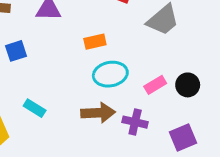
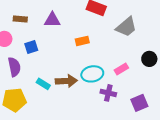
cyan ellipse: (110, 74) -> (92, 74), moved
black circle: (188, 85) -> (149, 59), moved
brown arrow: (98, 113) -> (66, 81), moved

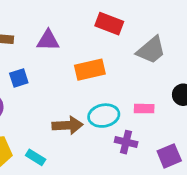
orange rectangle: (82, 41) -> (90, 70), size x1.5
pink rectangle: (121, 69) -> (144, 109), turned 32
cyan rectangle: (43, 84) -> (36, 157), moved

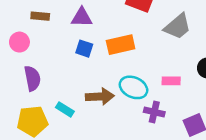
blue square: (19, 78) -> (84, 49), moved, turned 36
cyan ellipse: (104, 116) -> (133, 87), turned 36
cyan rectangle: (36, 157) -> (65, 109), moved

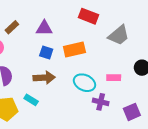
brown rectangle: (40, 16) -> (12, 27), turned -48
brown arrow: (100, 96) -> (44, 78), moved

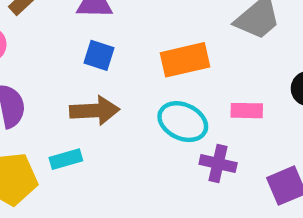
orange rectangle: (74, 49) -> (185, 60), moved
cyan rectangle: (31, 100) -> (66, 159), turned -48

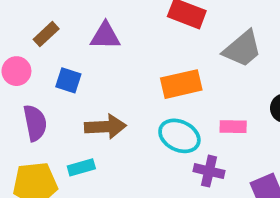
blue square: (99, 55) -> (68, 80), moved

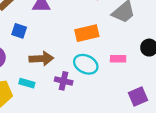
cyan rectangle: (81, 167) -> (27, 83), turned 32
purple cross: (209, 171) -> (64, 81), moved

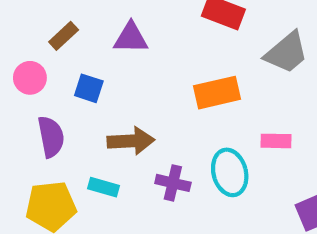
cyan ellipse: (86, 64) -> (230, 172), moved, turned 50

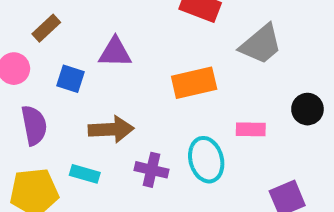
purple triangle: (131, 38) -> (115, 52), moved

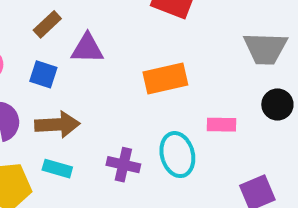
brown rectangle: (46, 28) -> (47, 24), moved
gray trapezoid: (261, 44) -> (265, 48), moved, turned 42
brown arrow: (111, 129) -> (57, 125), moved

